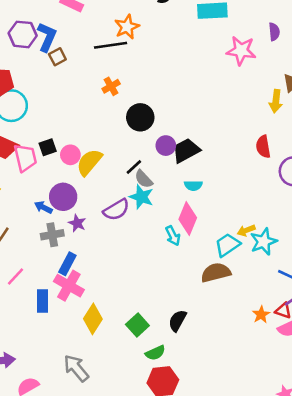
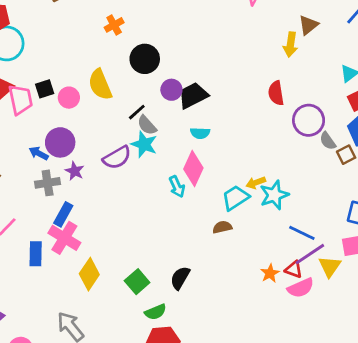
yellow semicircle: (89, 162) -> (100, 85), moved, turned -64
brown semicircle: (216, 273) -> (222, 227), size x0.6

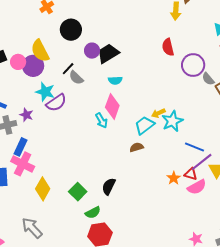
purple circle: (60, 142) -> (33, 66), moved
cyan star: (144, 144) -> (45, 92), moved

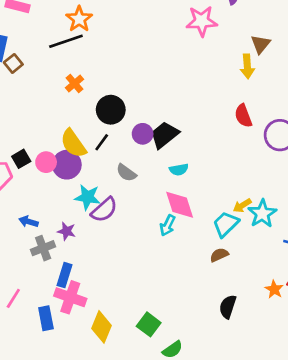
black line: (68, 69) -> (102, 142), moved
pink diamond: (112, 106) -> (180, 205), turned -30
cyan arrow: (101, 120) -> (168, 225), turned 63
black semicircle: (109, 186) -> (228, 307), moved

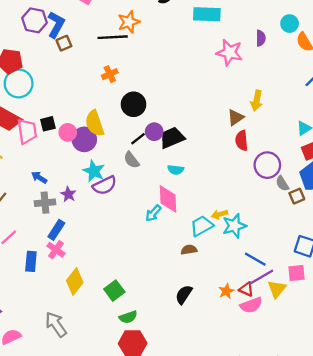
brown triangle: (260, 44) -> (236, 117), moved
black line: (102, 142) -> (138, 139), moved
pink cross: (70, 297) -> (56, 250), size x0.7

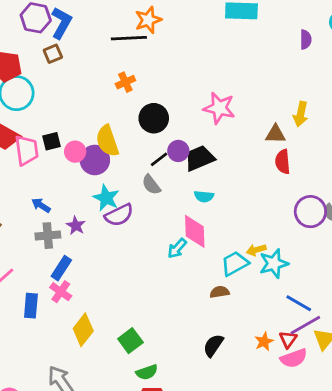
brown square: (64, 43) -> (53, 54), moved
pink star: (229, 52) -> (219, 108), moved
brown triangle: (236, 117) -> (275, 134), turned 36
purple circle: (267, 165) -> (310, 212), moved
red triangle: (246, 289) -> (288, 339), turned 42

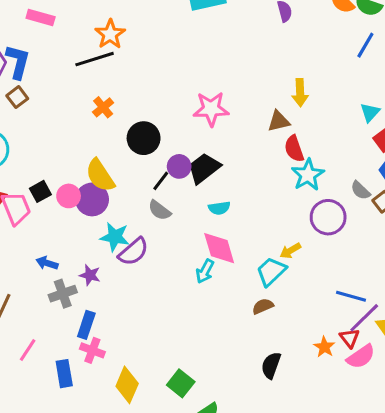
purple circle: (310, 212) -> (328, 217), moved
cyan star: (274, 263) -> (308, 175), moved

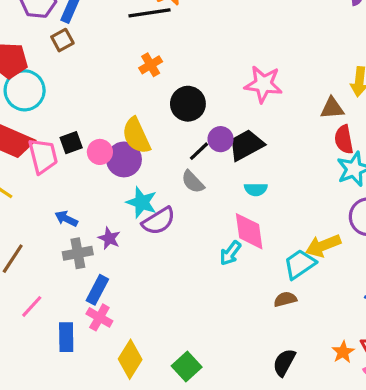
yellow arrow: (290, 251) -> (323, 246), size x1.5

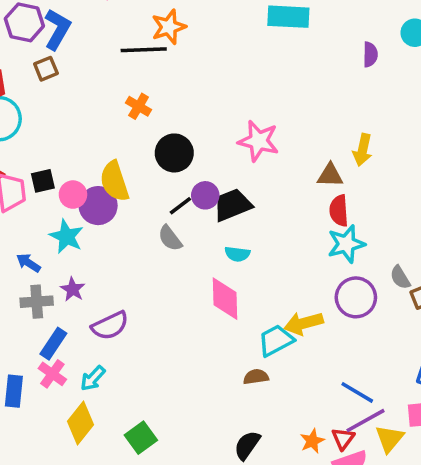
orange cross: (151, 65) -> (139, 106), turned -35
cyan star: (142, 202) -> (66, 236), moved
purple semicircle: (159, 221) -> (110, 326), moved
cyan arrow: (230, 253) -> (93, 378), moved

